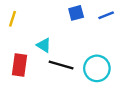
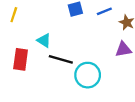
cyan circle: (97, 68) -> (88, 75), moved

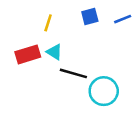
yellow line: (14, 15) -> (48, 23), moved
red rectangle: (21, 59) -> (28, 54), moved, turned 65

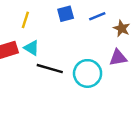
cyan circle: (104, 91) -> (88, 73), moved

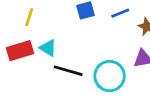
yellow line: (25, 20) -> (29, 17), moved

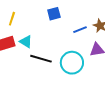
blue line: (120, 13) -> (80, 30), moved

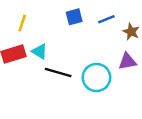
blue line: (80, 30) -> (106, 19), moved

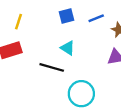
cyan triangle: (40, 51) -> (68, 48), moved
cyan circle: (96, 77) -> (81, 94), moved

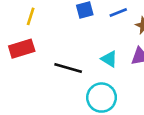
cyan triangle: (68, 48) -> (109, 59), moved

